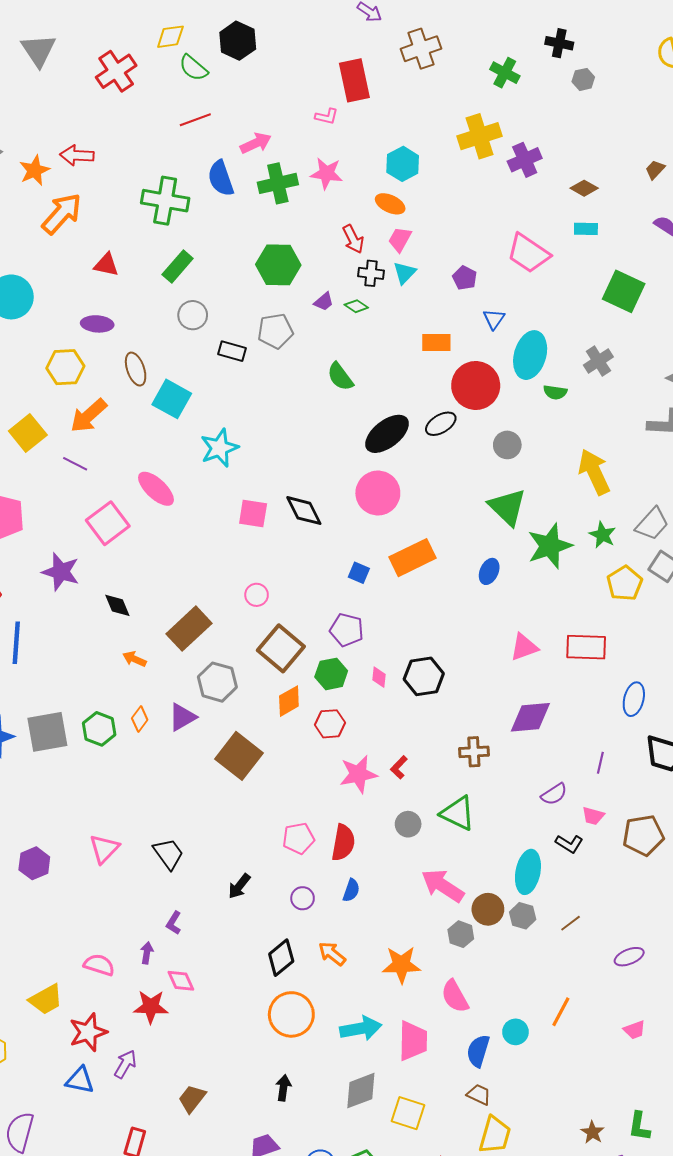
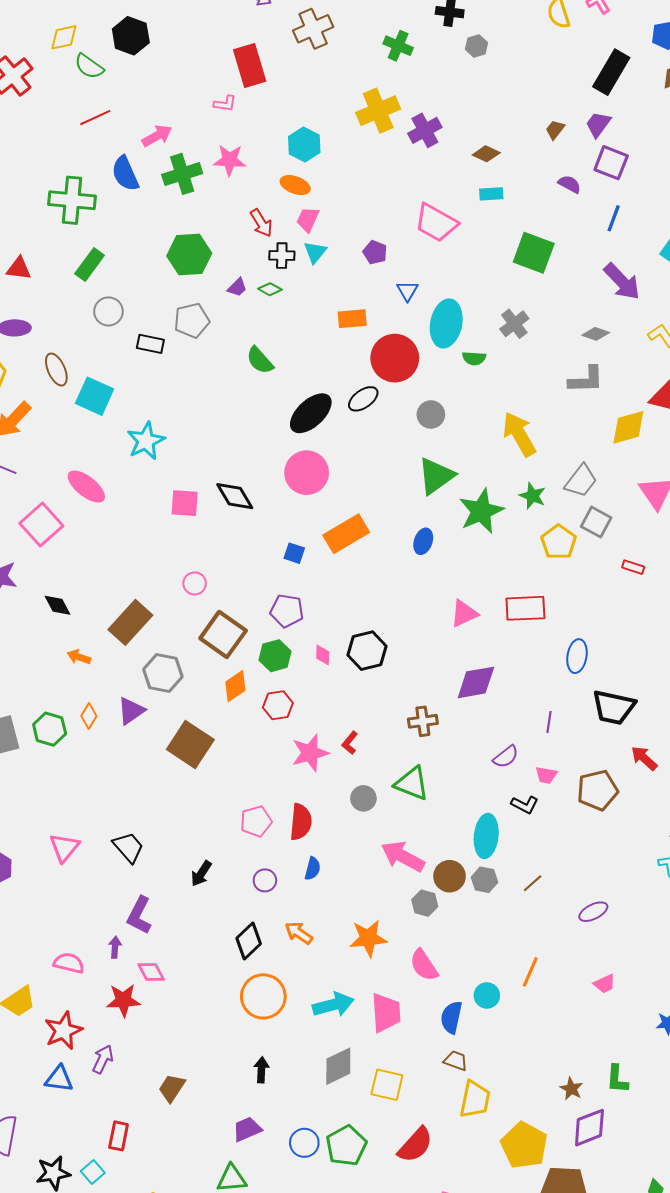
green triangle: (507, 507) -> (436, 476), turned 45
purple L-shape: (174, 923) -> (139, 915), size x1.6

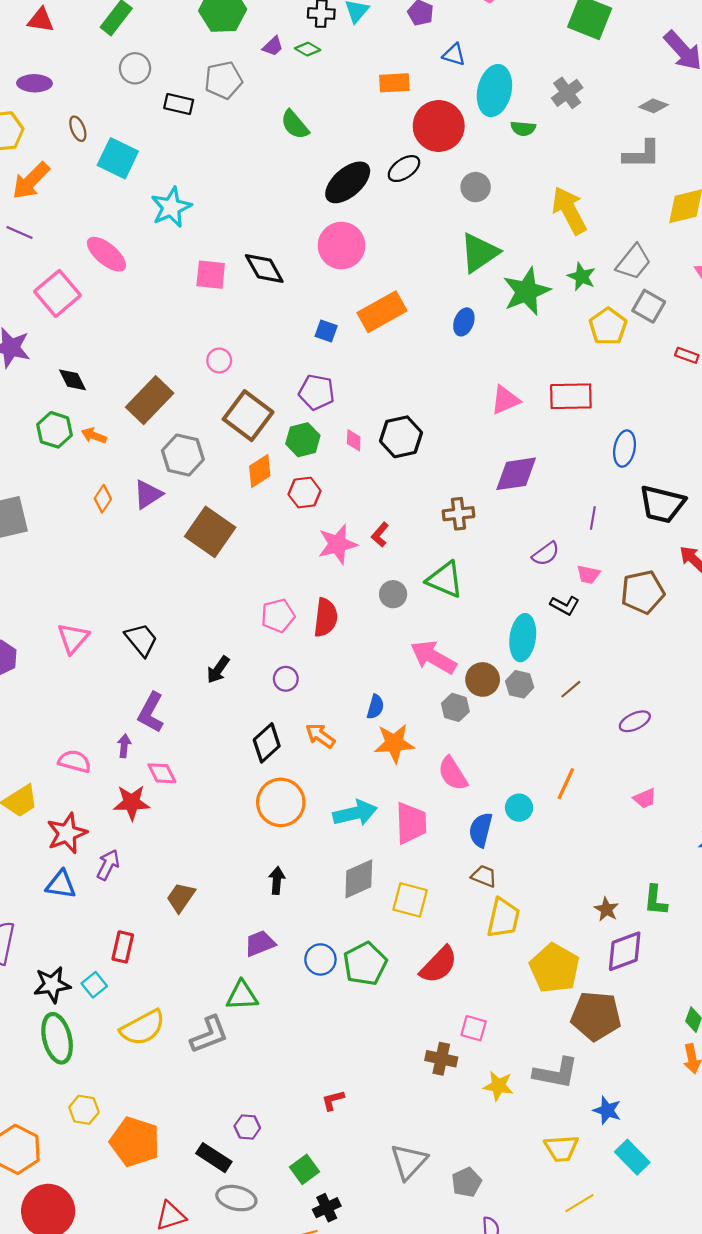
blue triangle: (407, 291) -> (454, 55), turned -45
brown ellipse: (56, 370) -> (78, 129), size x0.7
green hexagon: (50, 729) -> (55, 430), moved
blue semicircle: (313, 869) -> (375, 707), moved

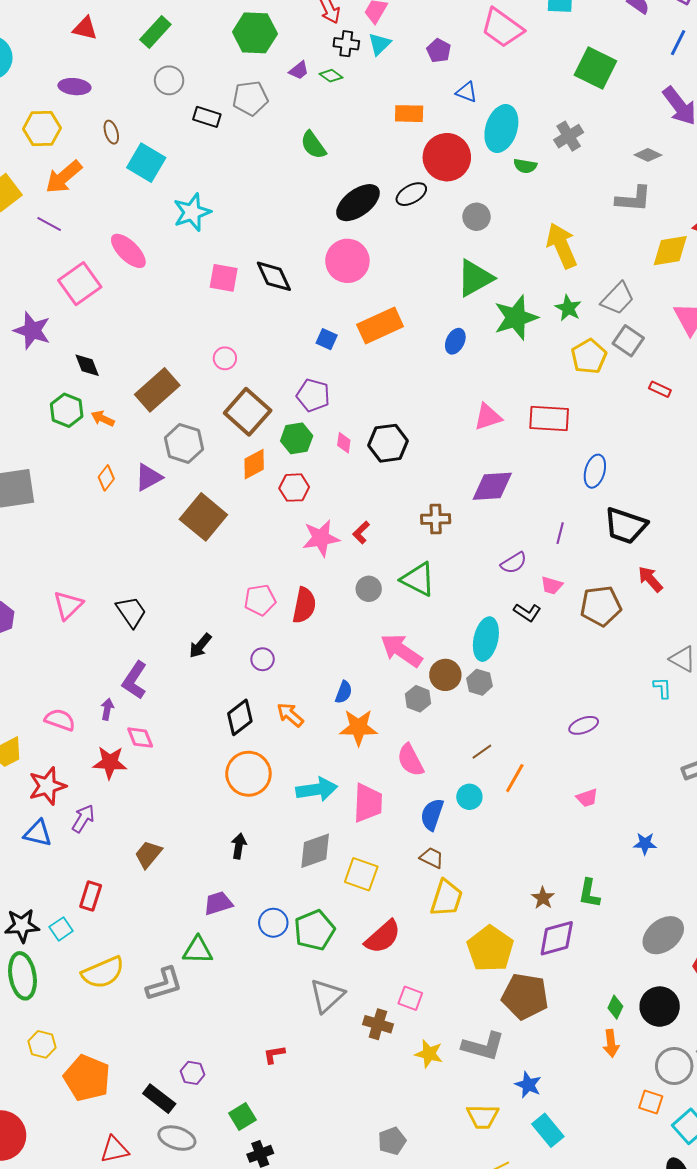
brown line: (571, 689) -> (482, 752), moved
gray triangle: (409, 1162) -> (327, 996), moved

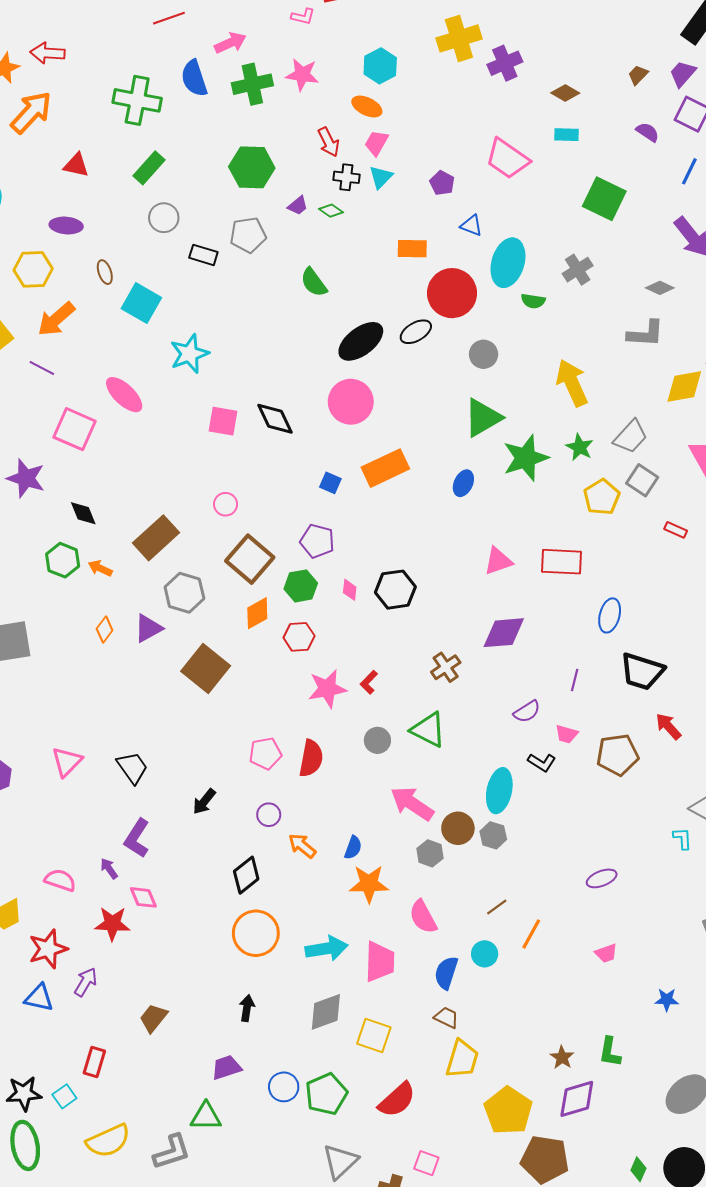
pink square: (80, 284) -> (74, 429), turned -30
brown cross: (436, 519) -> (446, 667), turned -32
purple arrow: (107, 709) -> (109, 869), turned -45
orange arrow: (290, 715) -> (302, 846), moved

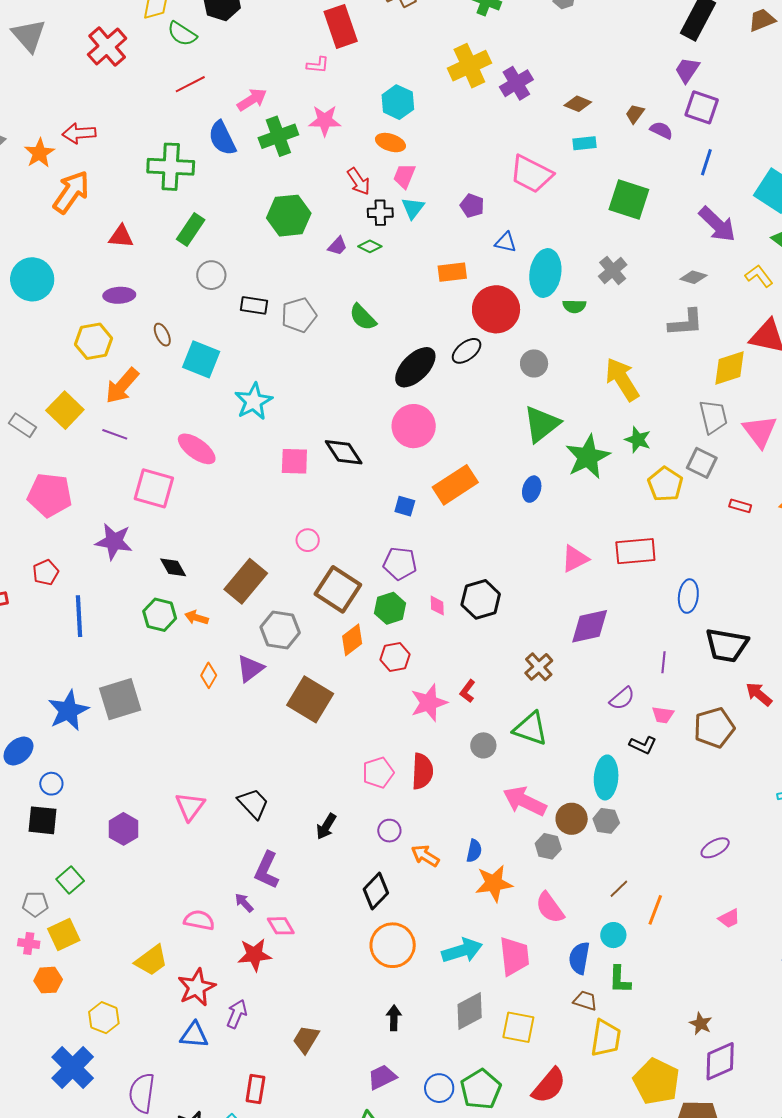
brown trapezoid: (638, 75) -> (635, 114), moved
gray pentagon: (248, 235) -> (299, 315), moved
gray trapezoid: (630, 437) -> (713, 417), moved, turned -48
green L-shape: (610, 1052) -> (620, 980), moved

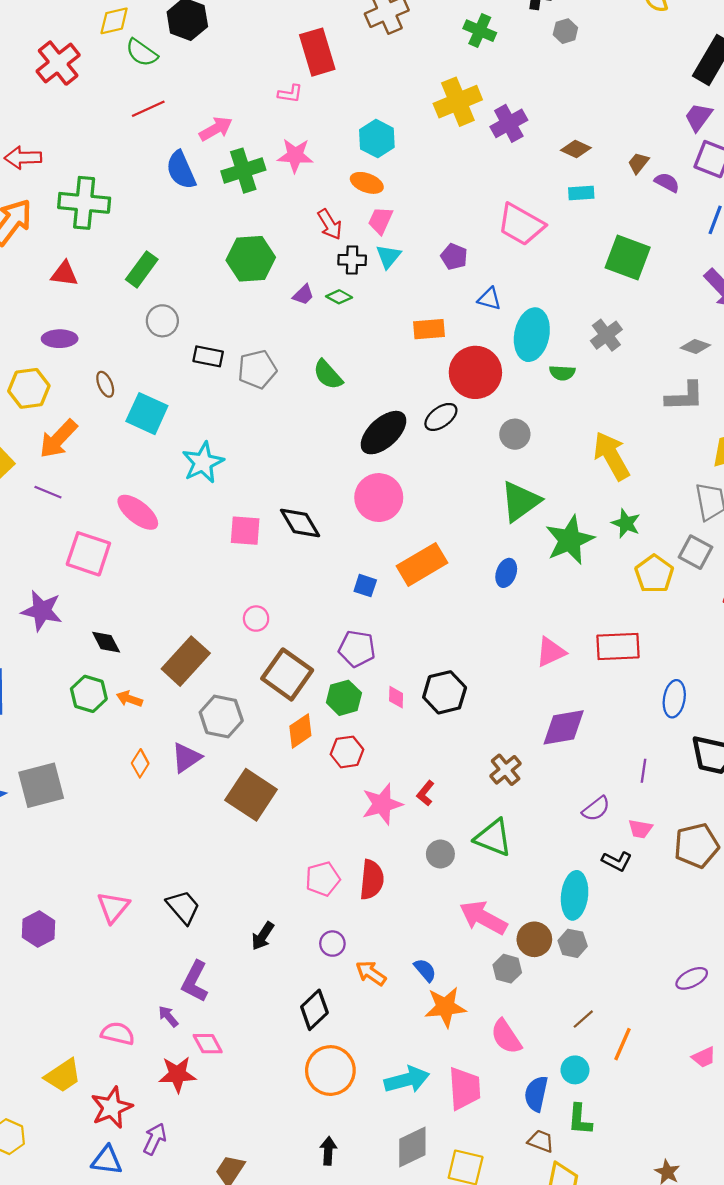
green cross: (171, 167) -> (84, 203), moved
blue semicircle: (474, 851) -> (425, 970), turned -55

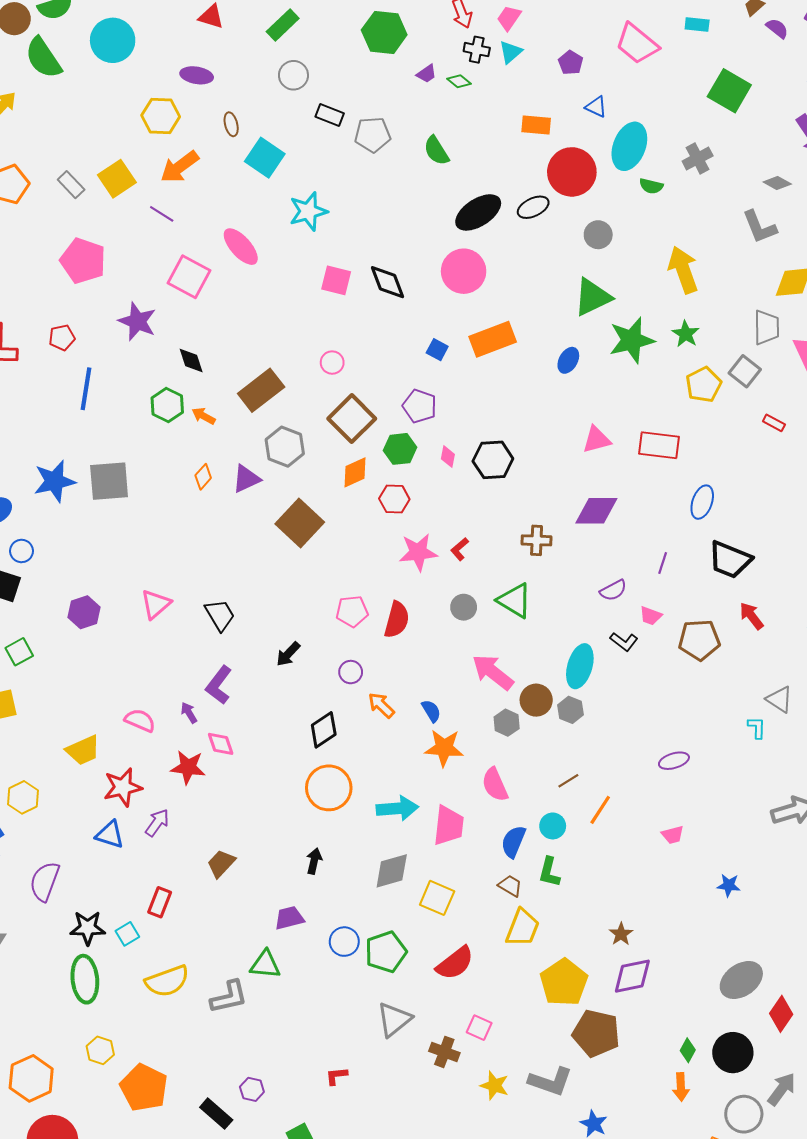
gray L-shape: (685, 396) -> (759, 227), turned 60
brown cross: (506, 770) -> (537, 540), turned 32

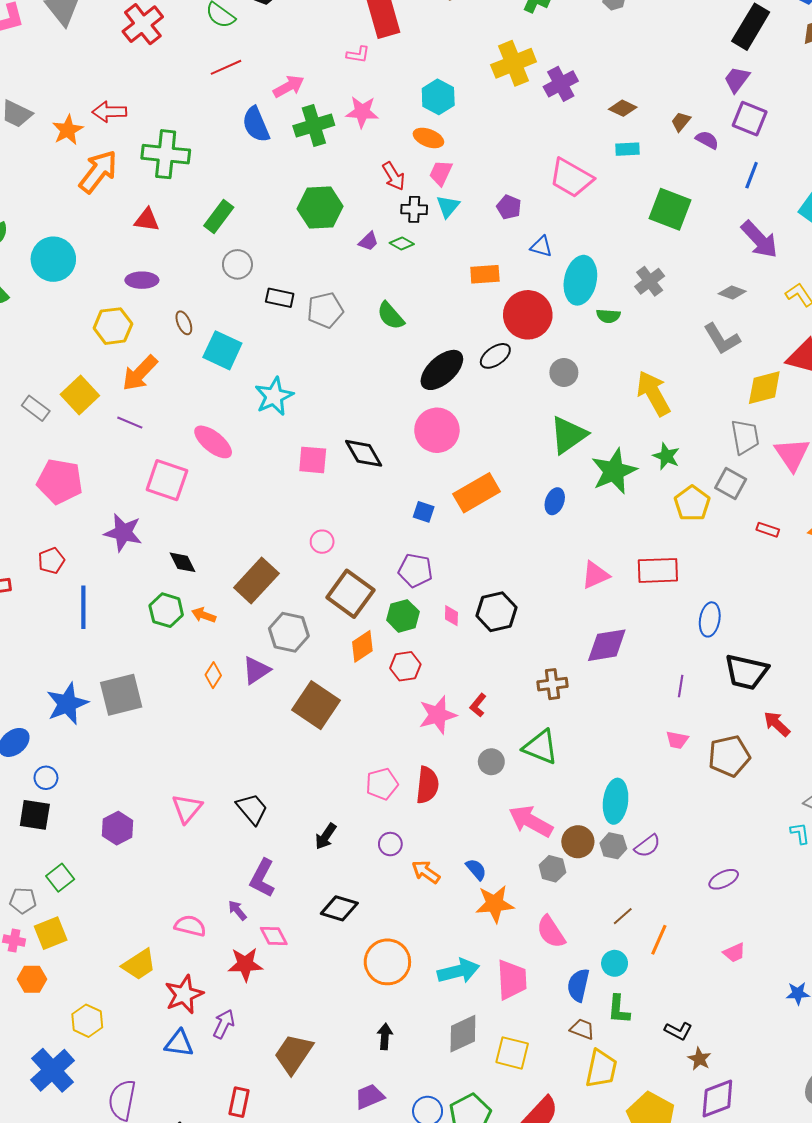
purple semicircle: (613, 590) -> (647, 846), moved
black L-shape: (624, 642) -> (678, 1031), moved
black diamond: (324, 730) -> (339, 908), moved, turned 60
brown trapezoid: (221, 863) -> (293, 1054), size x1.4

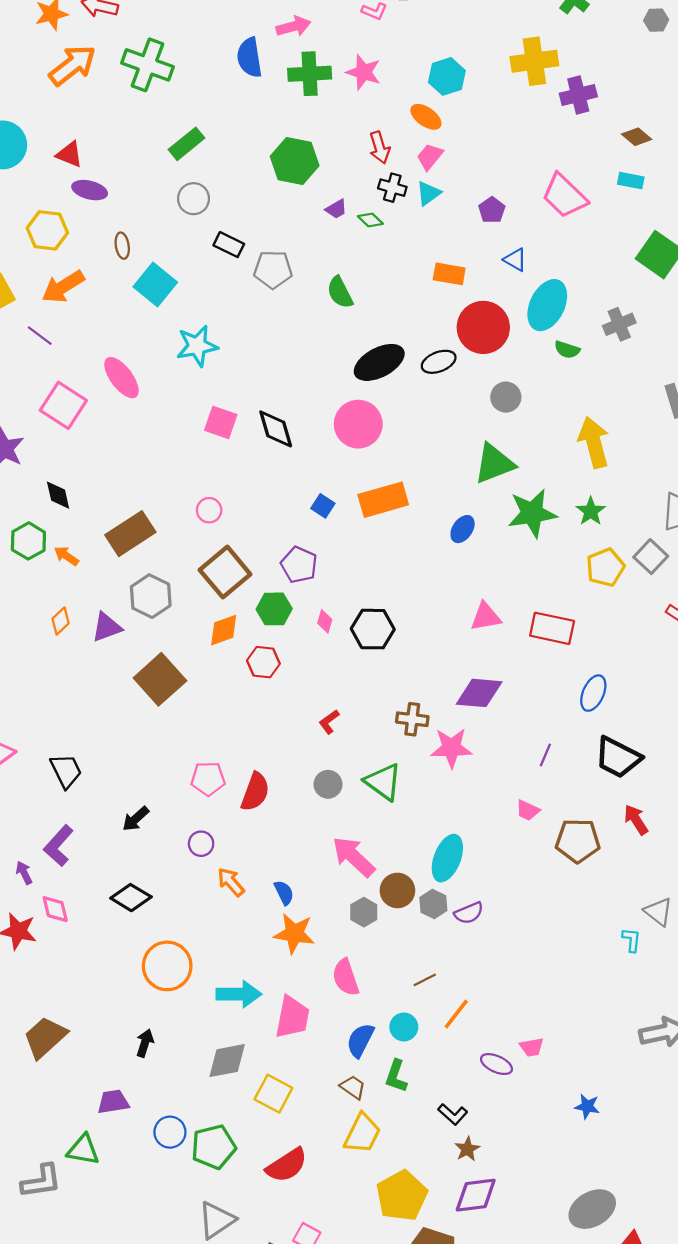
red triangle: (147, 220) -> (70, 154), moved
pink star: (438, 715) -> (451, 748), moved
purple ellipse: (724, 879) -> (496, 1064), moved, turned 36

